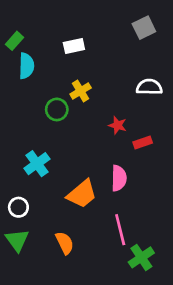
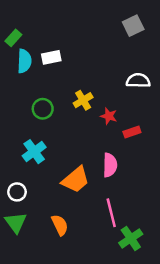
white rectangle: (74, 46) -> (51, 57), moved
yellow cross: (81, 91) -> (83, 100), moved
green circle: (57, 109) -> (43, 109), moved

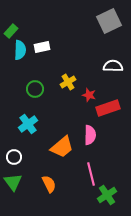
gray square: (133, 26) -> (109, 21), size x1.4
red rectangle: (132, 132) -> (108, 108), size x1.6

